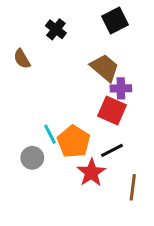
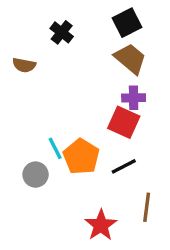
brown semicircle: (22, 59) -> (24, 65), turned -48
brown trapezoid: (105, 68) -> (130, 59), moved
red star: (91, 173) -> (101, 225), moved

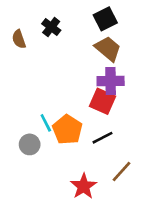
brown semicircle: (24, 65) -> (19, 39), moved, turned 60
purple cross: (134, 98) -> (111, 81), size x1.4
brown line: (147, 207) -> (121, 171), turned 35

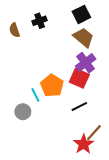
black cross: (51, 27) -> (40, 21), turned 32
purple cross: (111, 81) -> (86, 63), turned -36
orange pentagon: (67, 130) -> (52, 86), moved
red star: (84, 186) -> (83, 144), moved

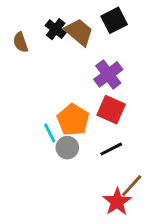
black cross: (40, 21) -> (56, 29), turned -32
brown trapezoid: (83, 37) -> (79, 32), moved
purple cross: (86, 63) -> (108, 74), moved
gray circle: (23, 112) -> (67, 148), moved

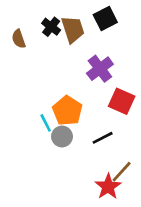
brown trapezoid: (79, 32) -> (73, 29), turned 32
red square: (111, 110) -> (122, 101), moved

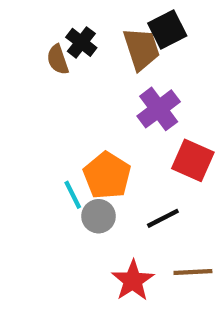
brown trapezoid: (73, 29) -> (141, 49), moved
brown semicircle: (19, 39) -> (58, 60), moved
brown line: (122, 172) -> (193, 272), turned 45
red star: (108, 187) -> (133, 281), moved

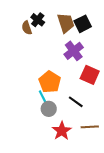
black square: (167, 30) -> (83, 24), moved
cyan line: (73, 195) -> (43, 97), moved
gray circle: (99, 216) -> (49, 109), moved
black line: (163, 218) -> (76, 102), turned 63

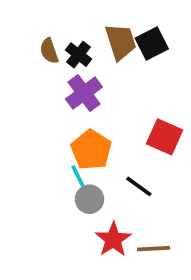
black cross: (38, 20) -> (78, 55), moved
purple cross: (74, 51) -> (84, 93), moved
brown line: (90, 127) -> (154, 249), moved

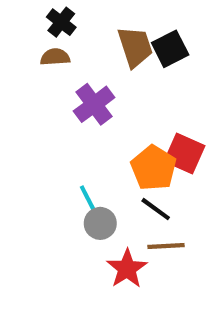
brown semicircle: (49, 51) -> (55, 57), turned 105
black cross: (78, 55) -> (61, 22), moved
orange pentagon: (91, 150) -> (154, 168), moved
brown line: (154, 249) -> (166, 246), moved

